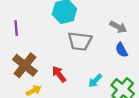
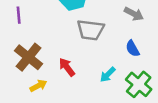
blue semicircle: (122, 50) -> (133, 49), moved

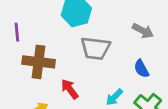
brown cross: (28, 57) -> (39, 62), moved, turned -32

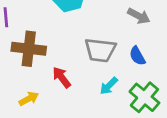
gray trapezoid: (95, 48) -> (100, 50), moved

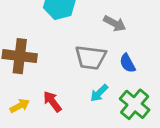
gray arrow: (139, 16) -> (115, 23), moved
red arrow: (62, 77) -> (52, 101), moved

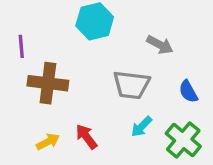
blue semicircle: (127, 63) -> (188, 92), moved

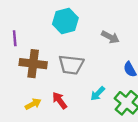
gray trapezoid: (131, 85) -> (71, 65), moved

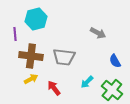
cyan hexagon: (65, 21) -> (36, 19), moved
yellow arrow: (33, 104) -> (31, 79), moved

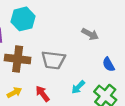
yellow arrow: (31, 79) -> (14, 93), moved

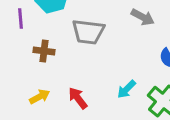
brown cross: (18, 59) -> (44, 51), size x0.6
gray trapezoid: (53, 60) -> (88, 32), moved

